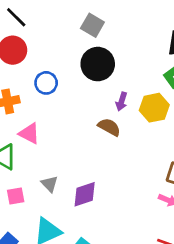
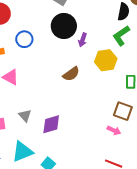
purple arrow: (122, 101) -> (83, 40), moved
brown semicircle: (109, 127) -> (71, 74), turned 114

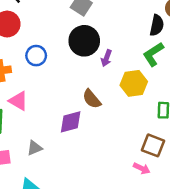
brown semicircle: (71, 74) -> (92, 99), turned 84
gray triangle: (25, 116) -> (35, 148), turned 48
purple diamond: (51, 124) -> (71, 122), moved

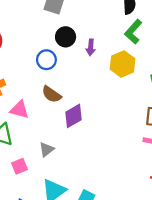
black circle: (84, 41) -> (66, 37), size x0.7
blue circle: (36, 56) -> (46, 60), moved
brown semicircle: (92, 99) -> (51, 94), moved

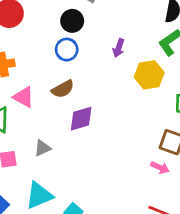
black circle: (66, 37) -> (72, 21), moved
brown semicircle: (51, 94) -> (63, 89), turned -78

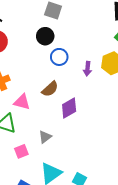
purple arrow: (119, 48) -> (87, 69), moved
blue circle: (67, 50) -> (59, 57), moved

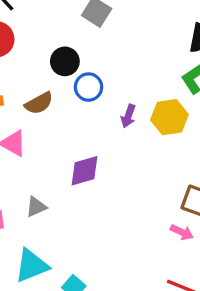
black circle: (45, 36) -> (65, 61), moved
brown semicircle: (50, 89) -> (39, 103), moved

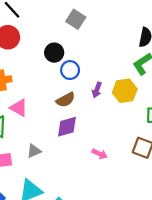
brown semicircle: (39, 103) -> (66, 100), moved
pink arrow: (182, 232) -> (100, 154), moved

